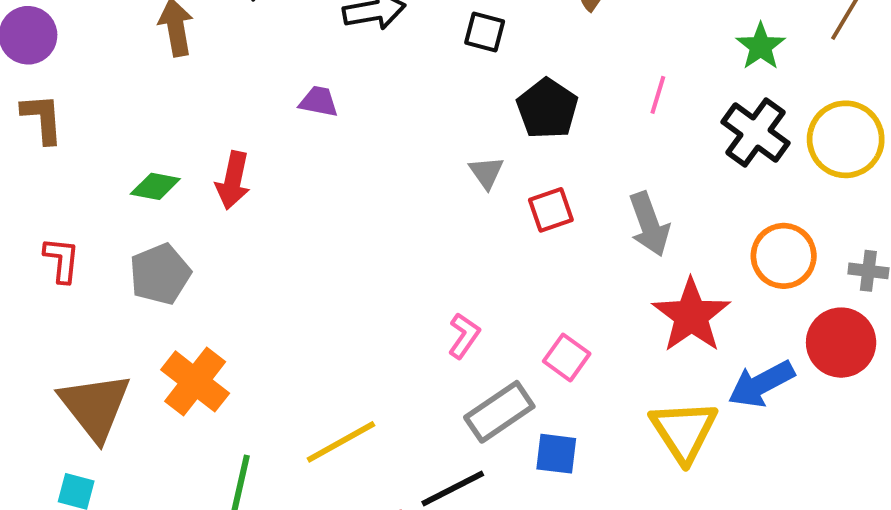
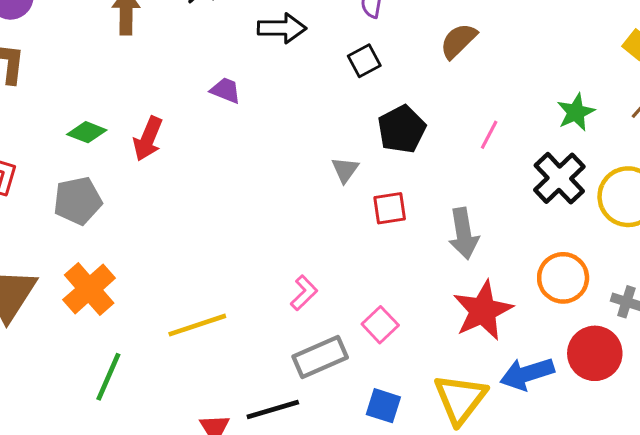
black square: (485, 32) -> (364, 61), turned 36
yellow line: (341, 442) -> (197, 325), moved
blue square: (556, 454) -> (383, 406), moved

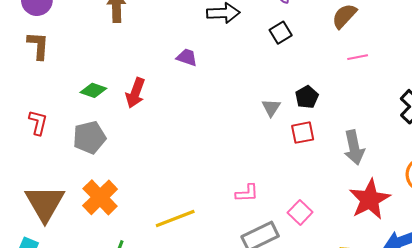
black pentagon: (402, 129) -> (307, 97), moved, size x0.7
pink line: (489, 135) -> (358, 57), moved, turned 54
pink L-shape: (304, 293) -> (247, 193), turned 45

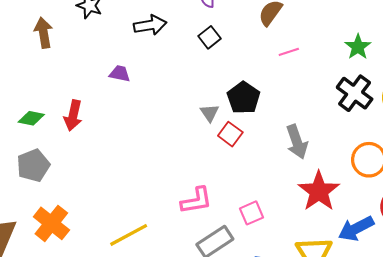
black pentagon: (307, 97) -> (243, 98), size x1.4
red square: (303, 133) -> (230, 134), moved, turned -35
pink L-shape: (247, 193) -> (196, 201), size x1.4
pink square: (300, 212) -> (251, 213), turned 30

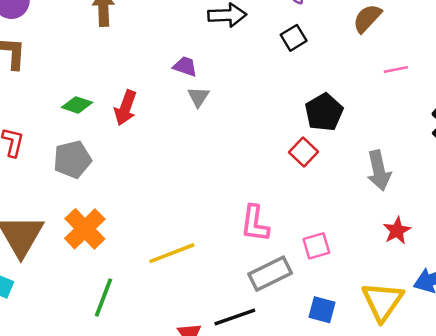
pink line: (289, 52) -> (396, 70), moved
gray triangle: (209, 113) -> (198, 97), moved
red star: (319, 191) -> (397, 231), size x0.6
pink L-shape: (196, 201) -> (255, 224), turned 100

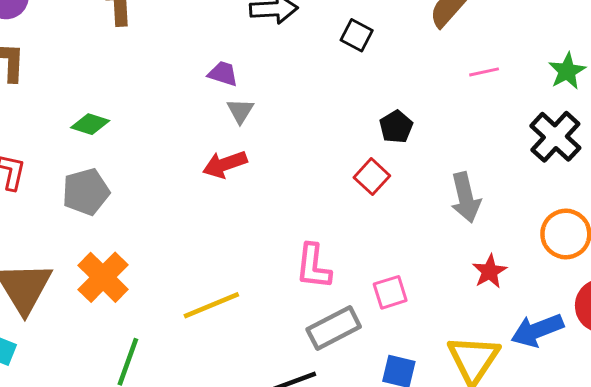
black square: (294, 38) -> (357, 35), turned -30
red arrow: (126, 108) -> (225, 164), moved, turned 52
black pentagon: (324, 112) -> (396, 127), size x0.7

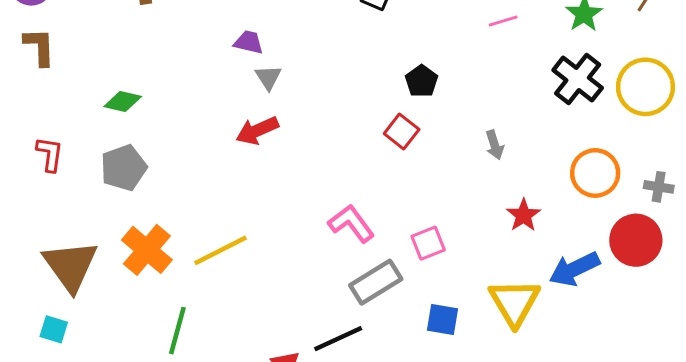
gray arrow: (466, 198) -> (495, 145), size x0.6
pink L-shape: (313, 266) -> (351, 224), turned 141
yellow line: (211, 305) -> (221, 250), moved

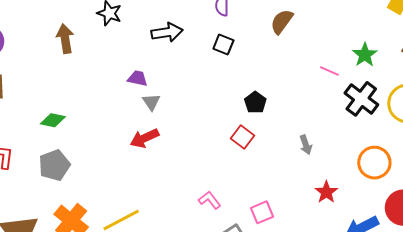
pink line: (503, 21) -> (329, 71), moved, turned 42
pink L-shape: (351, 224) -> (210, 200), size x0.7

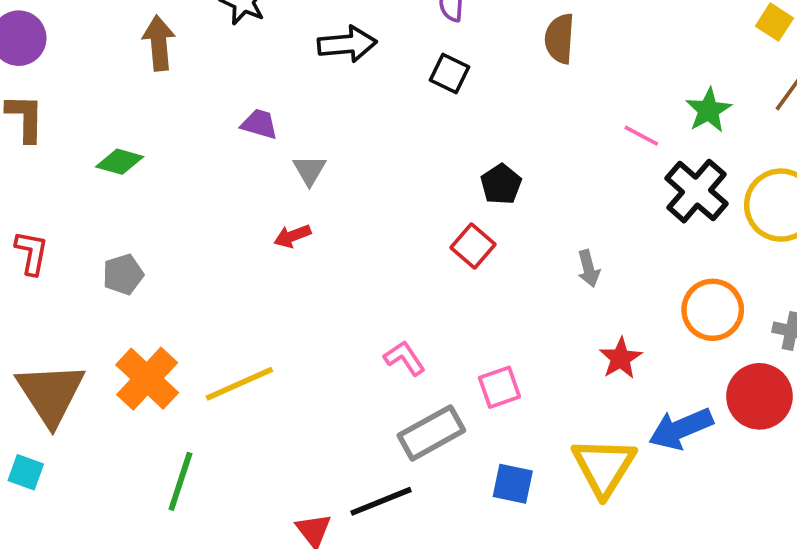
brown semicircle: (282, 22) -> (560, 39), turned -36
purple trapezoid: (137, 78) -> (259, 124), moved
green diamond: (53, 120) -> (120, 162), moved
red arrow: (144, 138) -> (292, 236), size x0.7
gray pentagon: (54, 165) -> (123, 274), size x0.7

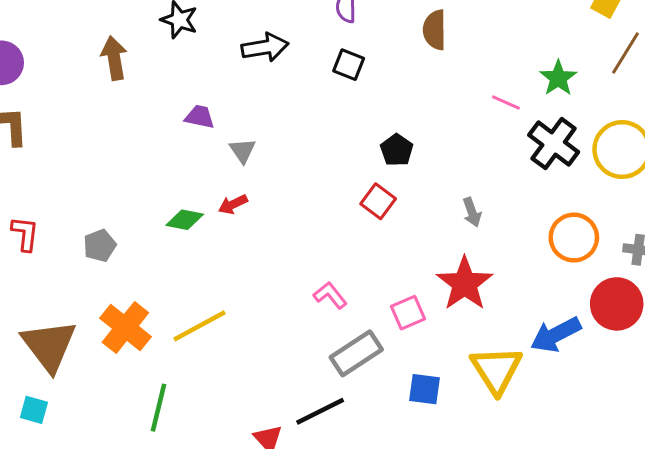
green diamond: (120, 162) -> (185, 220), moved
red star: (620, 358) -> (465, 284), moved, size x1.6

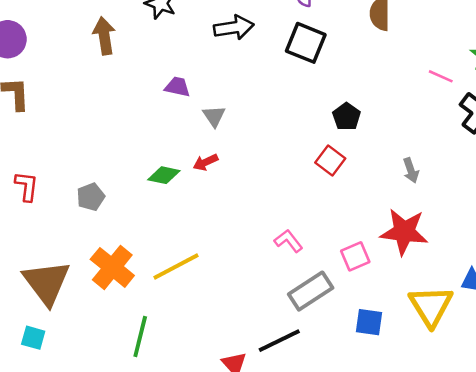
black square: (349, 65) -> (306, 43), size x1.5
red star: (465, 284) -> (404, 232), turned -30

